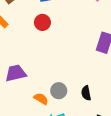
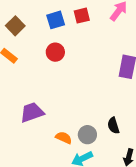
gray circle: (59, 91) -> (87, 135), moved

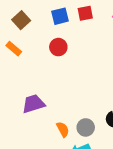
orange semicircle: (64, 138) -> (63, 129), turned 35

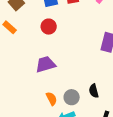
purple trapezoid: (33, 104) -> (46, 64), moved

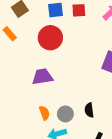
red circle: (49, 27) -> (50, 38), size x1.5

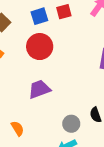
orange semicircle: (44, 113) -> (18, 128), moved

